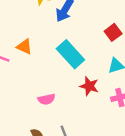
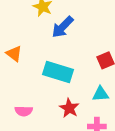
cyan rectangle: (70, 54) -> (58, 72), turned -44

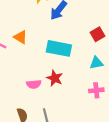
red star: (69, 108) -> (55, 78), moved

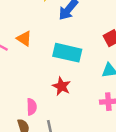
pink semicircle: (34, 84) -> (32, 107), moved, turned -88

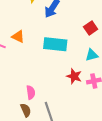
red star: (61, 86) -> (74, 76), moved

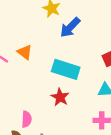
red star: (74, 76) -> (60, 97), moved

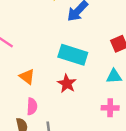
orange triangle: (25, 52) -> (27, 77), moved

